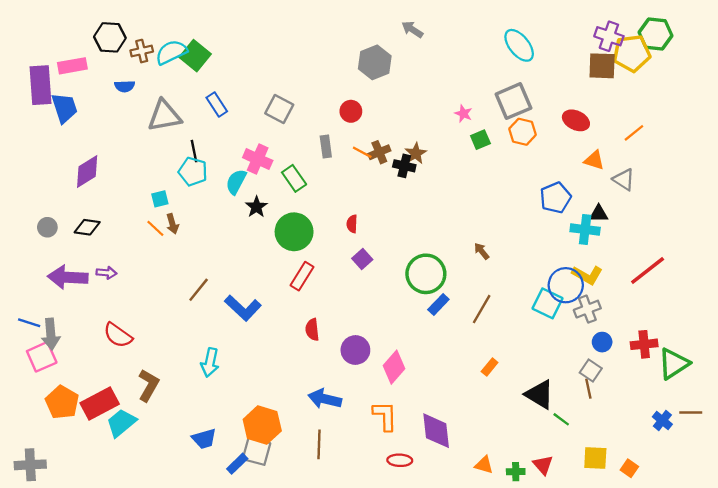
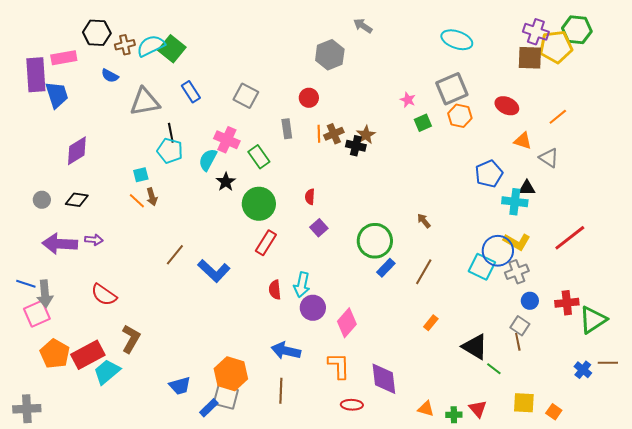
cyan ellipse: (519, 45) -> (457, 40), turned -32
blue semicircle: (125, 86) -> (110, 76), turned 30
orange line: (362, 152) -> (319, 134), turned 60
cyan arrow: (210, 363) -> (302, 285), moved

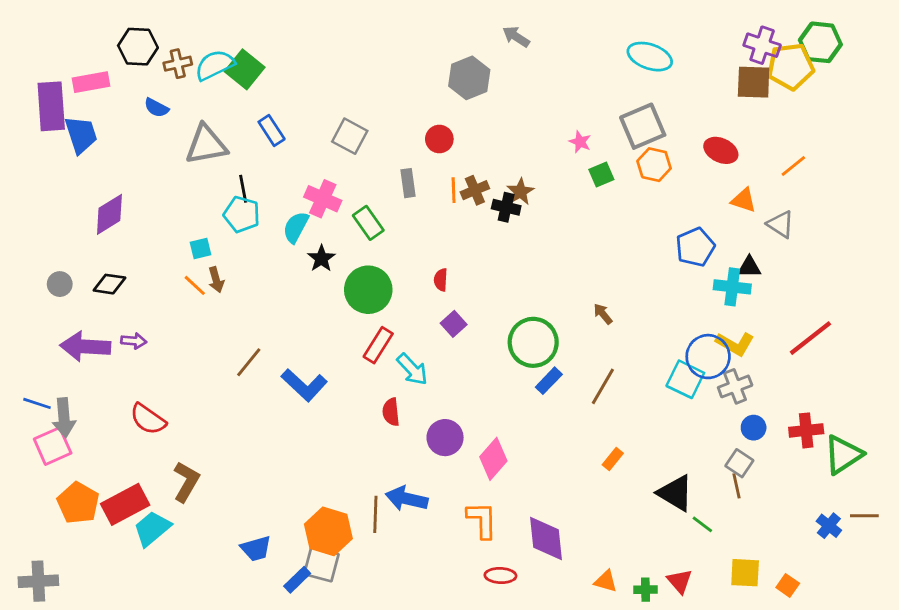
cyan arrow: (302, 285) -> (412, 369), moved, turned -55
brown line: (281, 391) -> (375, 514), moved

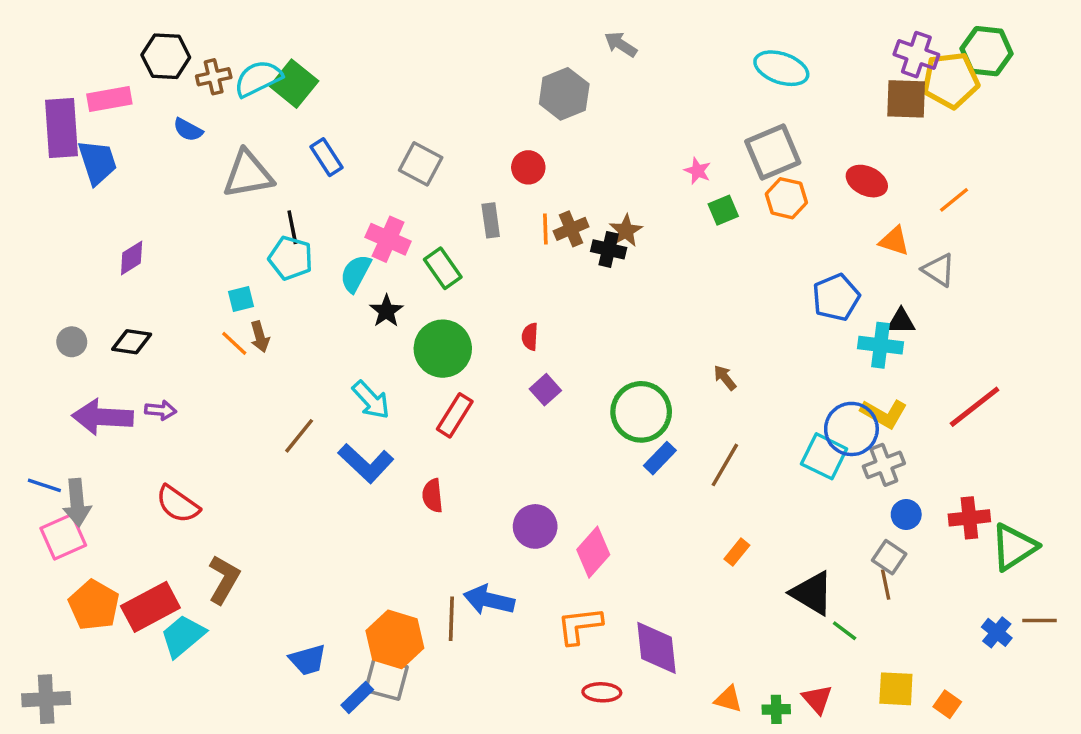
purple diamond: (109, 214) -> (132, 258), size x0.7
cyan arrow: (412, 369) -> (371, 400), moved
red semicircle: (391, 412) -> (433, 496), moved
orange L-shape: (482, 520) -> (580, 626), turned -96

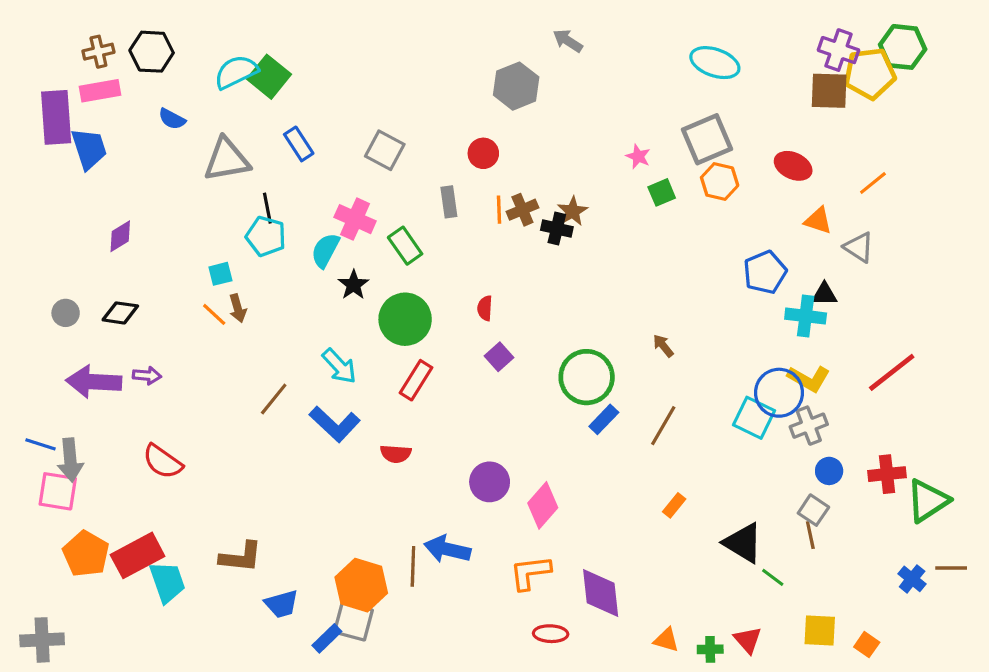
brown cross: (214, 77) -> (98, 52), moved
red semicircle: (433, 496) -> (396, 454), turned -80
pink square: (63, 537) -> (58, 491), turned 33
brown L-shape: (224, 579) -> (241, 557), moved, turned 66
cyan trapezoid: (183, 636) -> (167, 582), turned 111

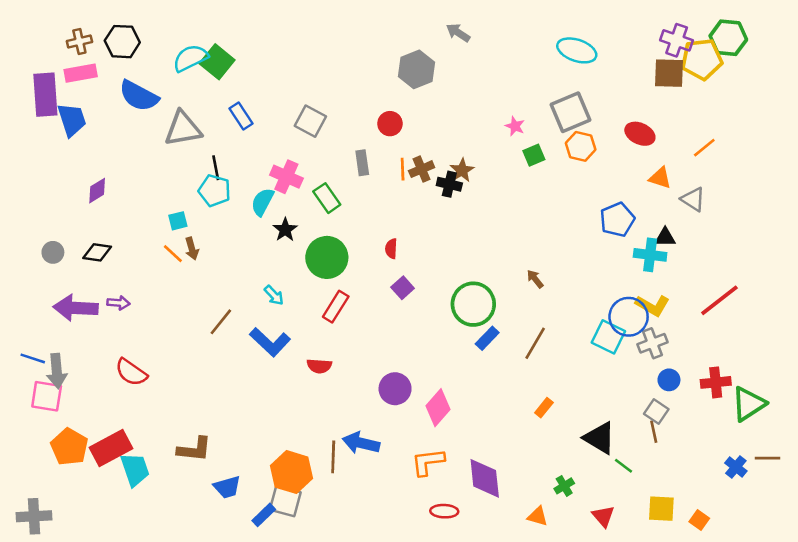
blue semicircle: (172, 119) -> (139, 96), size x1.8
cyan arrow: (339, 366) -> (274, 295), size x0.7
green cross: (710, 649) -> (564, 486), moved, turned -30

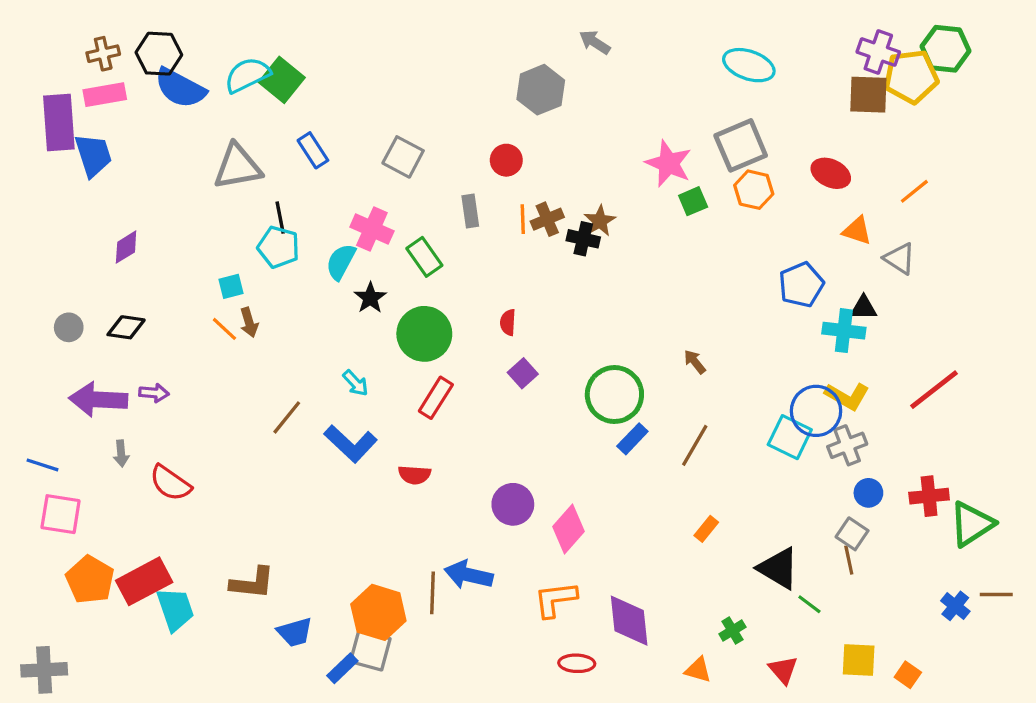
blue semicircle: (139, 96) -> (180, 88), moved
pink star: (515, 126) -> (669, 163), size x1.8
gray arrow: (57, 371) -> (121, 454), moved, size x0.6

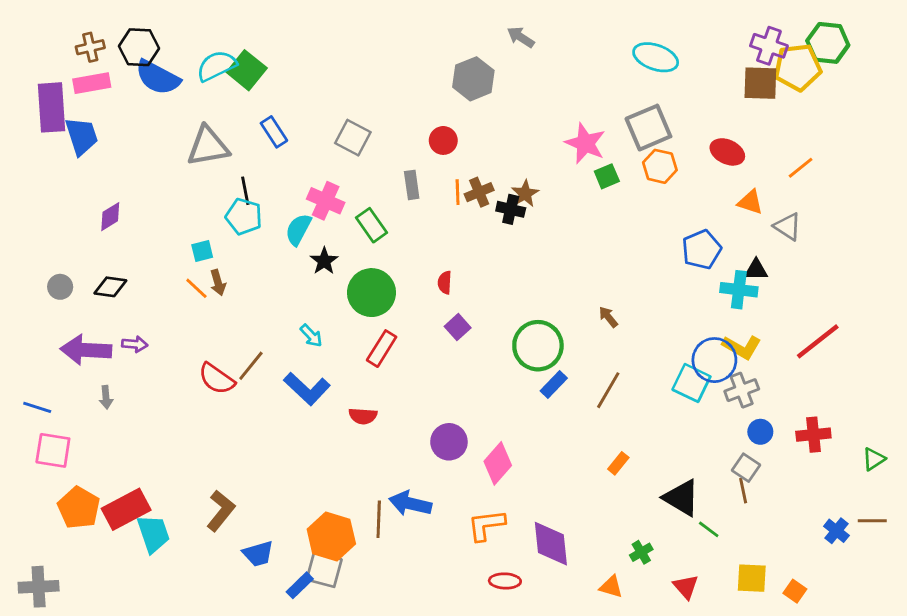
red semicircle: (170, 483) -> (217, 379), moved
green triangle: (972, 524) -> (874, 459), moved, size x0.6
brown L-shape: (252, 583) -> (221, 511), turned -57

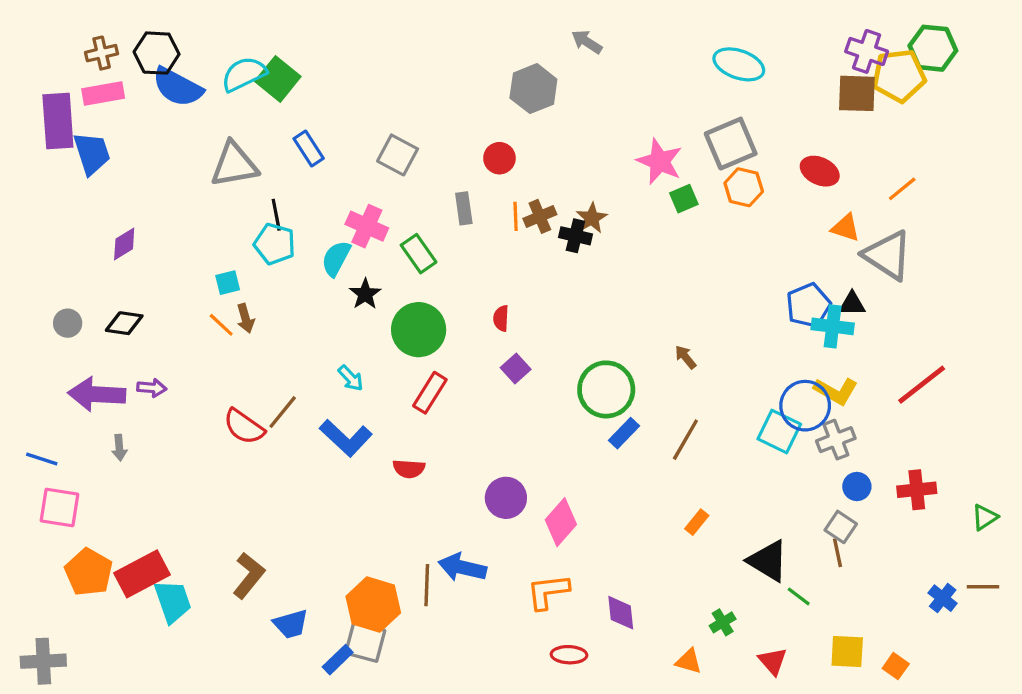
gray triangle: (788, 227) -> (888, 255), size x1.6
blue pentagon: (702, 250) -> (808, 305), moved
purple diamond: (551, 544) -> (621, 613), size x0.7

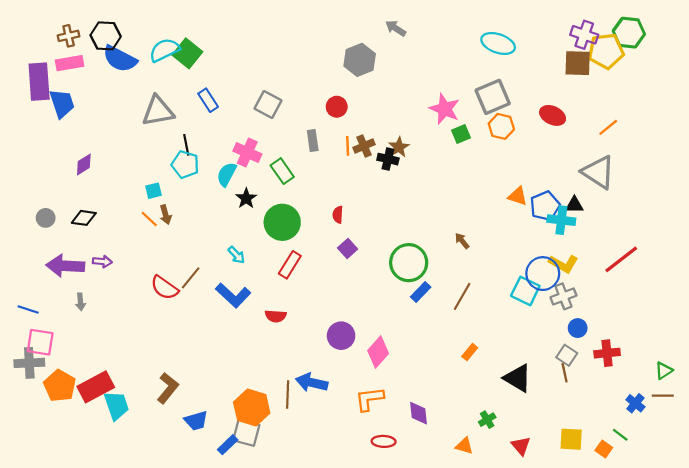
orange triangle: (846, 228) -> (518, 196), moved
red cross: (917, 490) -> (607, 353), moved
green triangle: (985, 517) -> (664, 371), moved
green line: (799, 596) -> (620, 435), moved
gray cross: (43, 661) -> (29, 363), moved

